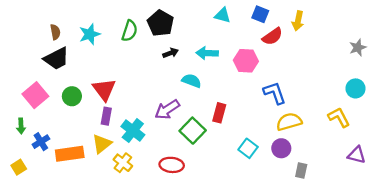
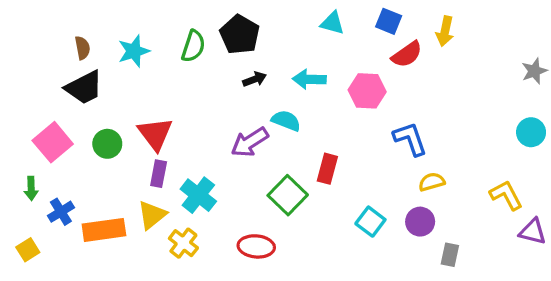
purple arrow: (167, 110) -> (250, 142), moved
yellow L-shape: (339, 117) -> (506, 195), moved
yellow semicircle: (289, 122) -> (432, 182), size x0.7

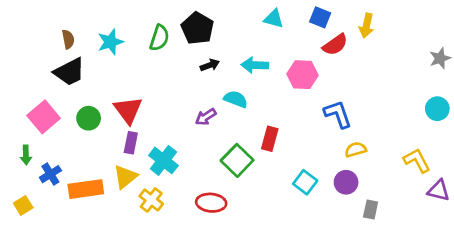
purple arrow: (250, 142) -> (206, 117), size x0.7

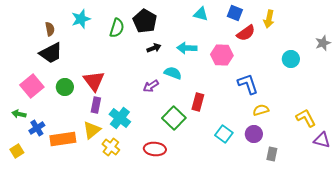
cyan star: (110, 42) -> (81, 19), moved
cyan circle: (437, 109) -> (291, 59), moved
green arrow: (26, 155) -> (19, 114), turned 104

